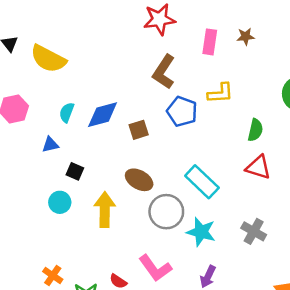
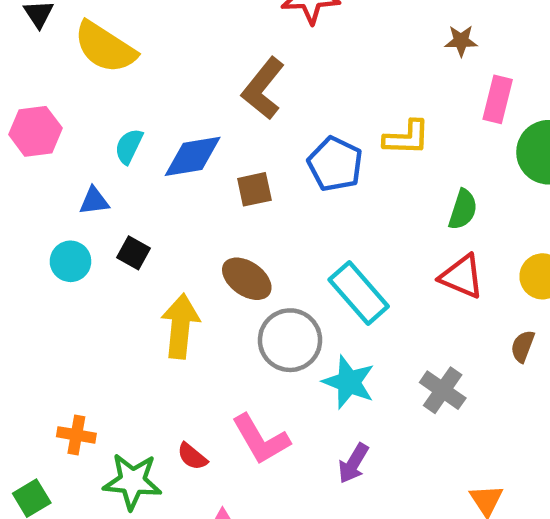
pink rectangle: (210, 42) -> (498, 99), moved
brown L-shape: (164, 72) -> (263, 89), moved
cyan circle: (60, 202) -> (70, 261), moved
orange cross: (53, 275) -> (76, 435), turned -30

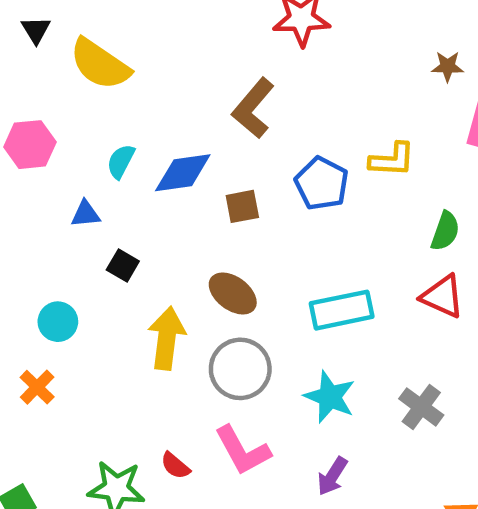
cyan circle: (70, 261) -> (58, 322), moved
cyan rectangle: (359, 293) -> (342, 310), turned -62
gray circle: (290, 340) -> (240, 369), moved
orange cross: (76, 435) -> (37, 387), moved, turned 33

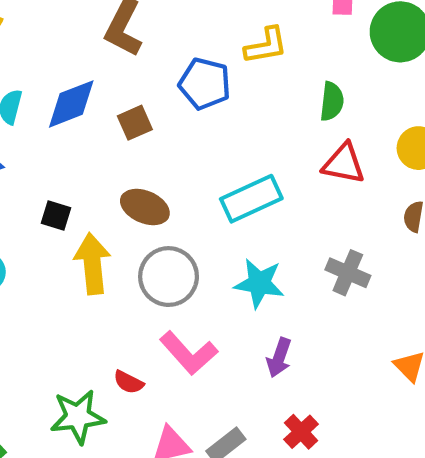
black square: (123, 266) -> (56, 215), moved

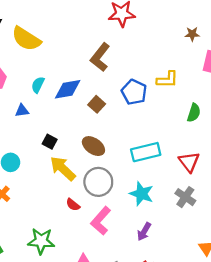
brown square: (135, 123) -> (97, 104), turned -35
red triangle: (344, 164) -> (189, 162), moved, turned 30
yellow arrow: (92, 264) -> (63, 168), turned -52
pink L-shape: (189, 353) -> (101, 221), turned 72
red semicircle: (129, 382) -> (73, 205), moved

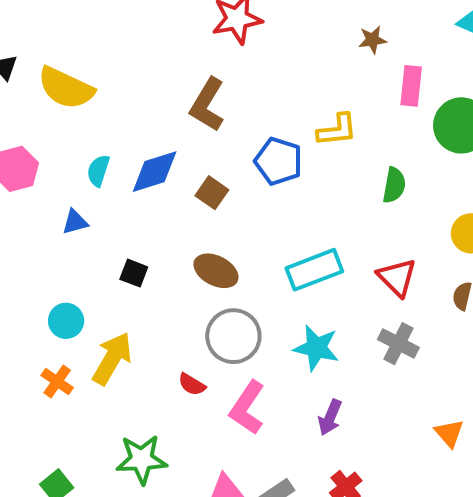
yellow arrow: (63, 168) -> (112, 359), moved, turned 84

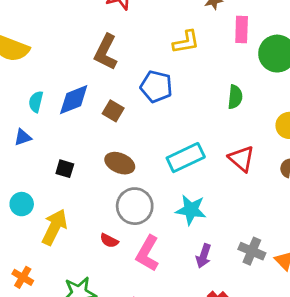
yellow L-shape: (337, 130) -> (186, 42), moved
gray cross: (398, 344) -> (252, 251), moved
orange cross: (57, 381) -> (23, 277), moved

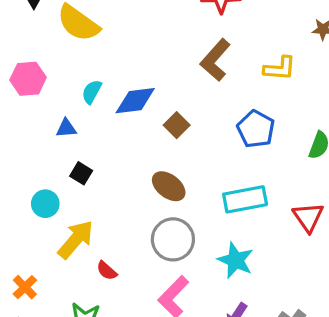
brown L-shape: (106, 52) -> (215, 60), moved
blue pentagon: (156, 86) -> (256, 129), moved
black square: (65, 169) -> (81, 173), moved
red semicircle: (109, 241) -> (107, 271), moved

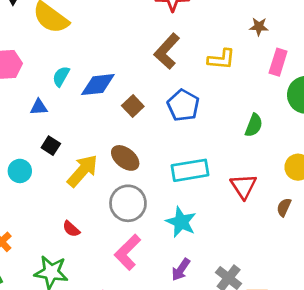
blue pentagon: (256, 129) -> (183, 105), moved
yellow arrow: (76, 240) -> (82, 171), moved

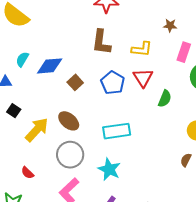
brown L-shape: (167, 51) -> (101, 42), turned -36
red triangle: (243, 186) -> (143, 78), moved

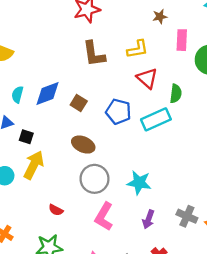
blue pentagon: (113, 83) -> (118, 112), moved
black square: (14, 111) -> (26, 137), moved
yellow arrow: (37, 130) -> (34, 165), moved
cyan rectangle: (117, 131) -> (156, 119), moved

